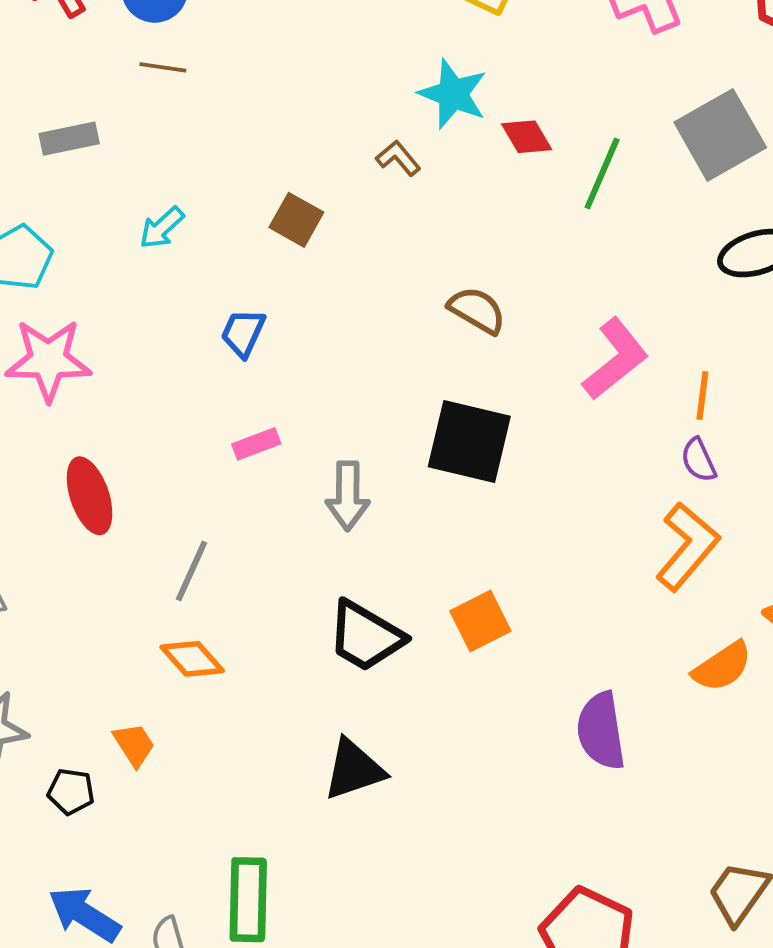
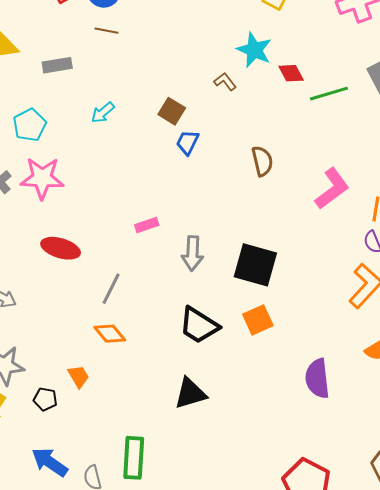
green line: (602, 174) -> (329, 94), turned 48
brown semicircle: (477, 310) -> (262, 161), turned 44
blue trapezoid: (243, 333) -> (187, 142), moved
black square: (469, 441) -> (255, 265), moved
red ellipse: (90, 496) -> (61, 248), turned -57

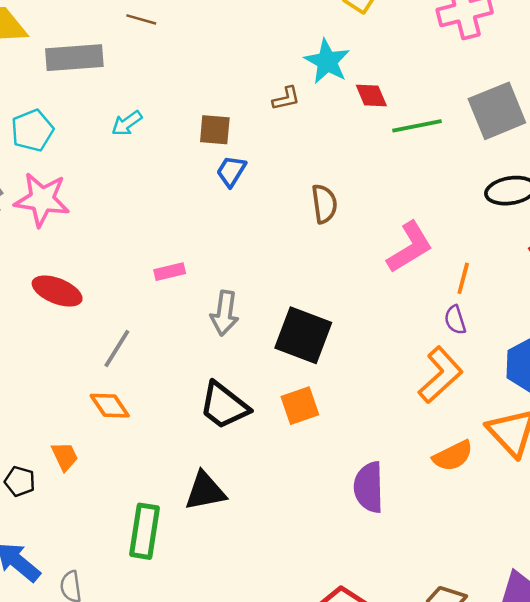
gray rectangle: (57, 65) -> (74, 58), size x1.5
brown L-shape: (225, 82) -> (286, 98), turned 110
brown square: (172, 111) -> (215, 130), turned -32
green rectangle: (134, 458) -> (145, 531), moved

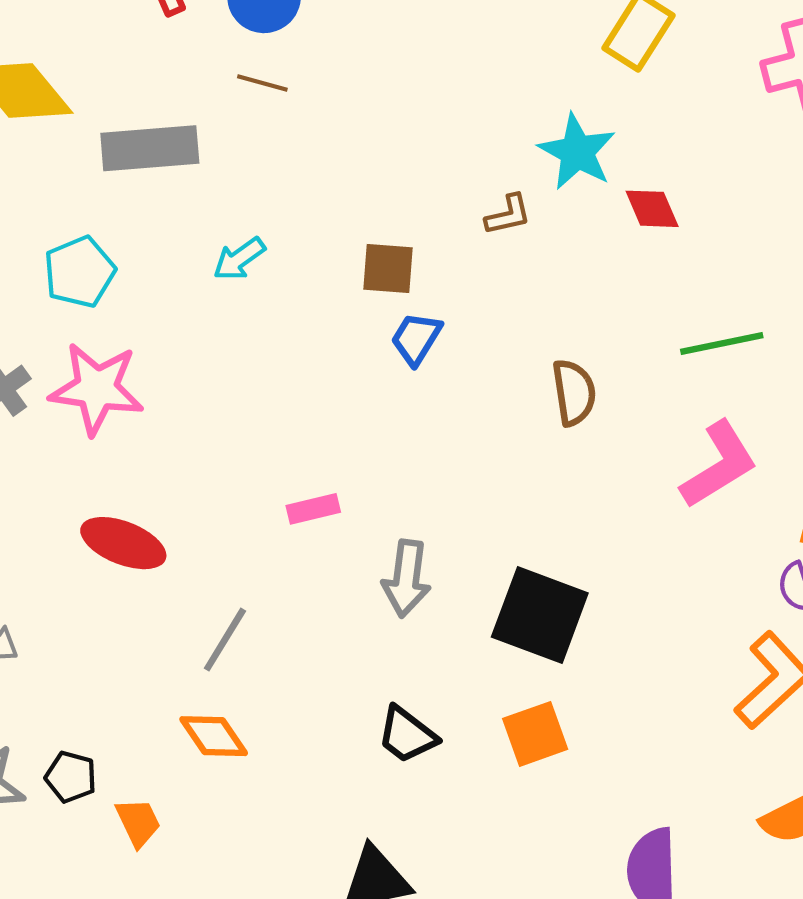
green line: (417, 126) -> (722, 343), moved
black trapezoid: (224, 406) -> (407, 735), size x0.7
black pentagon: (20, 481) -> (71, 777), moved

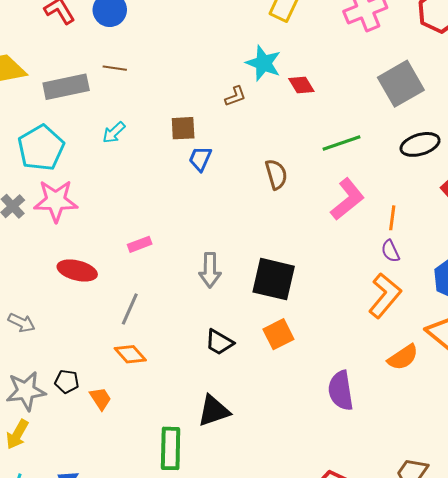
brown line: (262, 83) -> (115, 68), moved
cyan pentagon: (79, 272) -> (41, 148), size x1.4
pink rectangle: (313, 509) -> (140, 244), moved

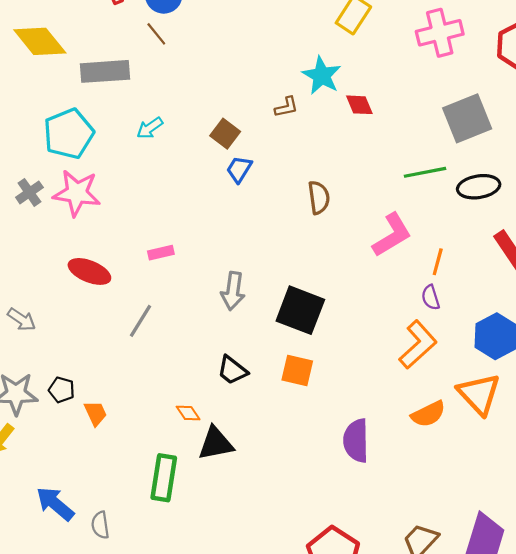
brown line: (115, 68) -> (156, 34), moved, turned 35
brown square: (183, 128) -> (225, 134), turned 32
green line: (342, 143) -> (425, 172), moved
orange square: (278, 334) -> (297, 370), turned 32
orange diamond: (130, 354) -> (188, 413), moved, size x0.7

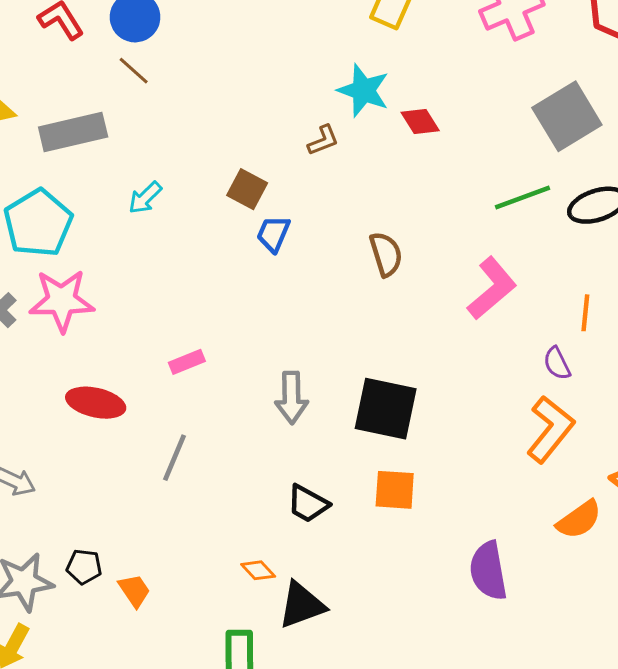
orange line: (438, 262) -> (585, 313), moved

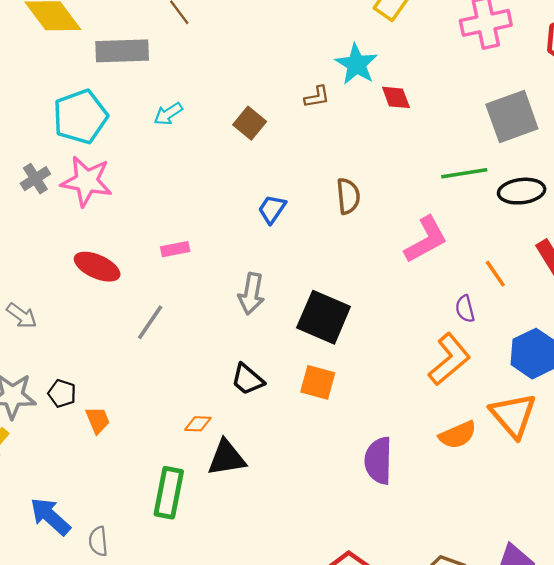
blue trapezoid: (273, 234) -> (272, 209), moved
orange line: (585, 313) -> (495, 274), turned -52
orange diamond: (258, 570) -> (198, 424), turned -56

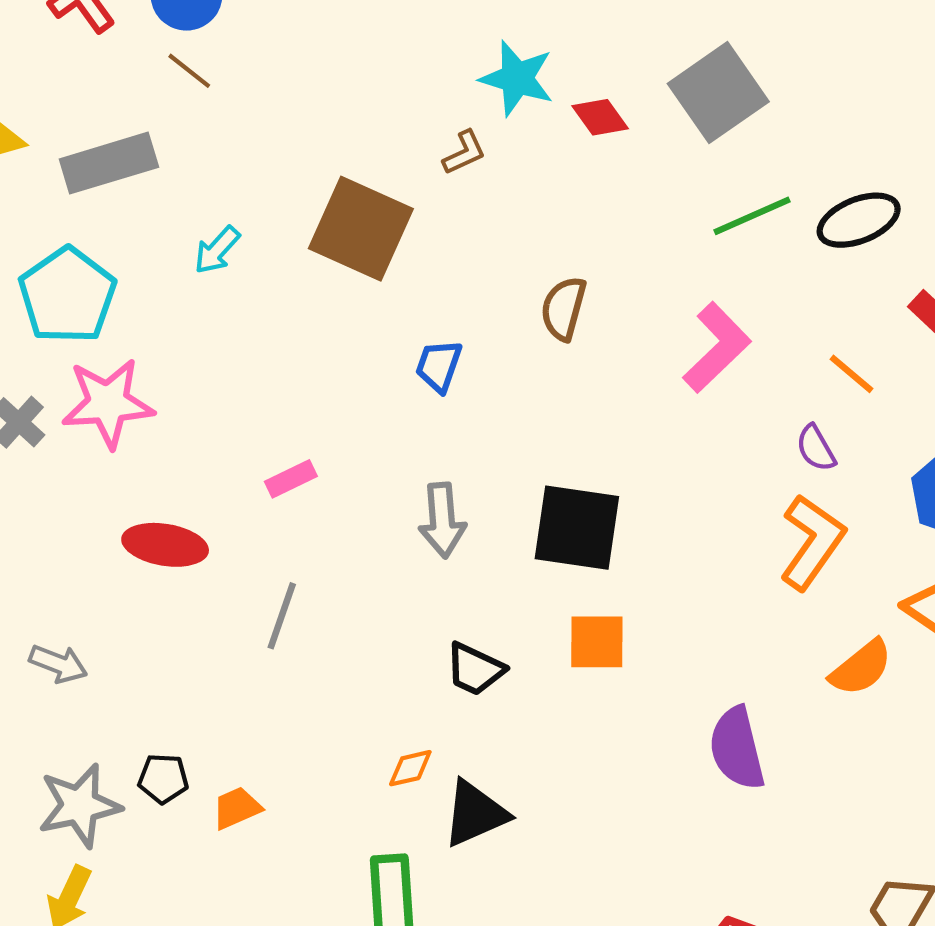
gray square: (512, 117) -> (718, 93), moved
brown square: (250, 123) -> (361, 229), size x1.8
brown semicircle: (348, 196) -> (563, 308), turned -144
orange trapezoid: (98, 420) -> (237, 808), turned -76

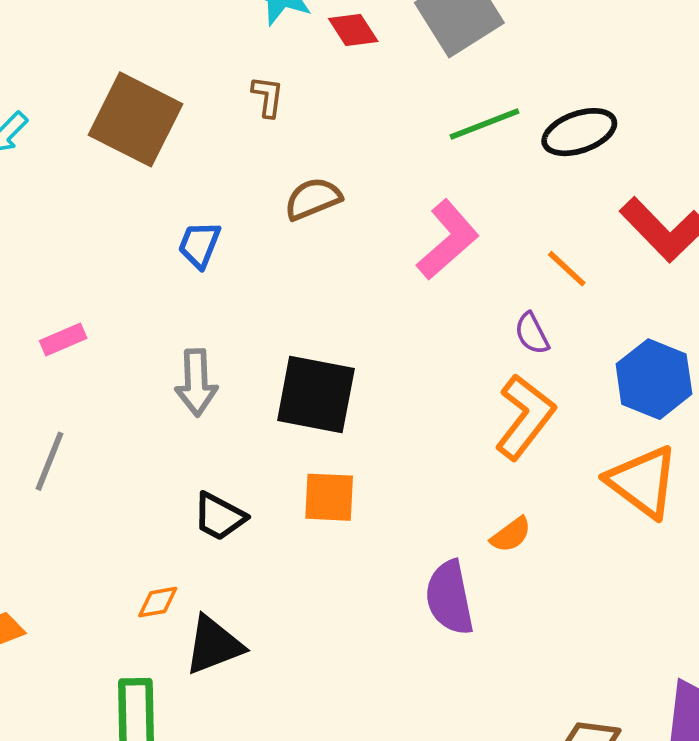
brown L-shape: (464, 153) -> (268, 97), moved, turned -60
brown semicircle: (563, 308) -> (313, 199), turned 50
orange semicircle: (861, 668) -> (511, 535), moved, size x0.7

